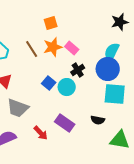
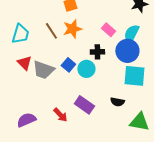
pink rectangle: (72, 48) -> (108, 30), moved
black cross: (78, 70) -> (97, 52), turned 32
gray trapezoid: (18, 108) -> (43, 70), moved

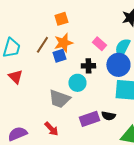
brown line: (51, 31) -> (42, 45), turned 66
blue square: (68, 65) -> (59, 56), moved, turned 32
gray trapezoid: (43, 70) -> (59, 99), moved
purple rectangle: (84, 105) -> (89, 119), moved, turned -54

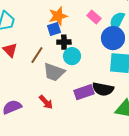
brown line: (42, 45) -> (37, 55), moved
black cross: (88, 66) -> (64, 42), moved
black semicircle: (108, 116) -> (103, 89), size x1.5

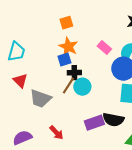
orange star: (58, 16) -> (68, 47), turned -30
brown line: (37, 55) -> (68, 86), moved
gray trapezoid: (54, 72) -> (40, 99), moved

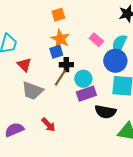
red triangle: (20, 81) -> (24, 65), moved
cyan circle: (82, 87) -> (83, 79), moved
purple rectangle: (94, 123) -> (86, 94), moved

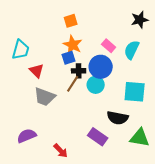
blue circle: (115, 61) -> (101, 67), moved
purple rectangle: (86, 94) -> (98, 137), moved, turned 54
red arrow: (48, 125) -> (61, 151), moved

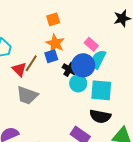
cyan semicircle: (132, 50) -> (98, 59), moved
black cross: (79, 71) -> (69, 69), moved, turned 32
brown line: (73, 84) -> (31, 63), moved
cyan square: (135, 92) -> (101, 90), moved

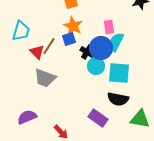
pink rectangle: (91, 44) -> (109, 27), turned 40

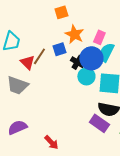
orange star: (73, 26) -> (74, 34), moved
pink rectangle: (109, 27) -> (99, 37), turned 32
gray trapezoid: (45, 78) -> (17, 85), moved
purple rectangle: (98, 118) -> (99, 123), moved

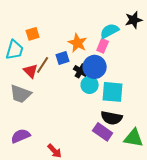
orange square: (61, 12) -> (33, 34), moved
cyan semicircle: (106, 52) -> (110, 31), moved, turned 36

